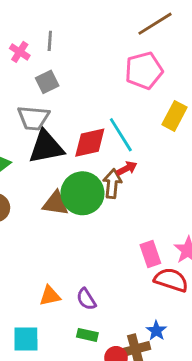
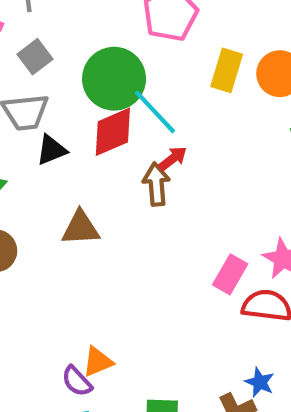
black triangle: (46, 147) -> (52, 150), size x0.6
green circle: (82, 193) -> (114, 79), moved
pink rectangle: (150, 254) -> (230, 274), turned 60
purple semicircle: (86, 299) -> (77, 381), moved

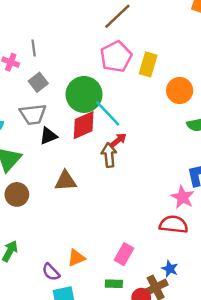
yellow rectangle: (227, 70) -> (148, 64), moved
pink rectangle: (230, 274) -> (124, 254), moved
purple semicircle: (77, 381) -> (51, 272), moved

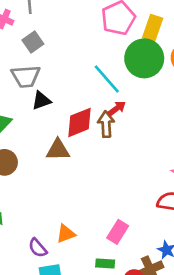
green circle: (84, 94) -> (144, 58), moved
red diamond: (84, 125) -> (79, 122), moved

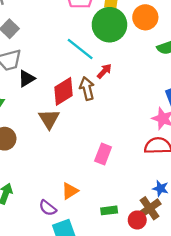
red arrow: (117, 108) -> (104, 71), moved
brown triangle: (58, 150) -> (49, 119), turned -50
pink rectangle: (118, 232) -> (103, 154), moved

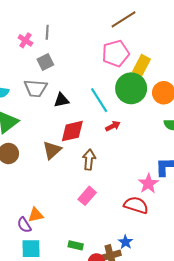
black triangle: (27, 79) -> (61, 100), moved
brown arrow: (87, 89) -> (89, 160), moved
orange triangle: (70, 191) -> (36, 215), moved

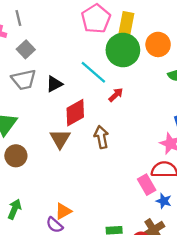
pink rectangle: (87, 196) -> (147, 185), moved, turned -54
blue star: (126, 242) -> (164, 201), moved

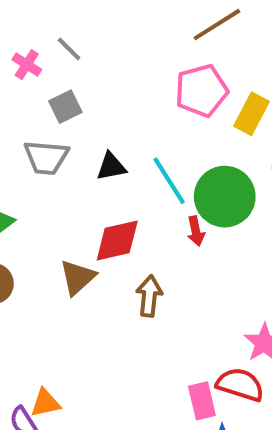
gray line: (18, 18) -> (69, 49), turned -49
green circle: (123, 50) -> (225, 197), moved
black triangle: (54, 84) -> (111, 167), moved
red arrow: (116, 95) -> (196, 231), turned 105

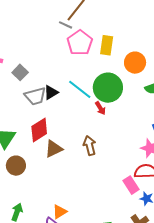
gray line: (69, 49) -> (66, 25), moved
gray trapezoid: (46, 157) -> (35, 96), moved
red diamond: (117, 240) -> (39, 130), moved
brown triangle: (78, 277) -> (54, 149), turned 36

